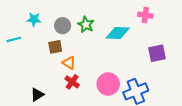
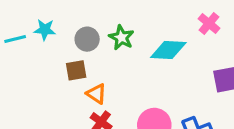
pink cross: (145, 15) -> (209, 23), turned 32
cyan line: (14, 39) -> (15, 39), moved

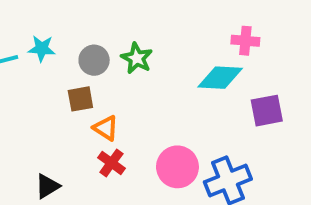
pink cross: (209, 23) -> (245, 41), turned -35
cyan diamond: (168, 50) -> (220, 78), moved

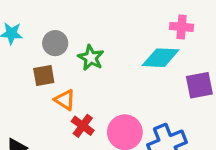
green star: (137, 58) -> (91, 58), moved
red cross: (111, 163) -> (83, 126), moved

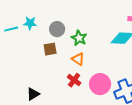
orange triangle: (65, 100) -> (78, 59), moved

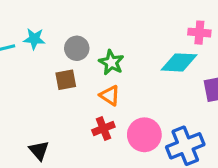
red cross: (74, 80) -> (103, 128), turned 32
black triangle: (33, 94) -> (39, 150), turned -40

